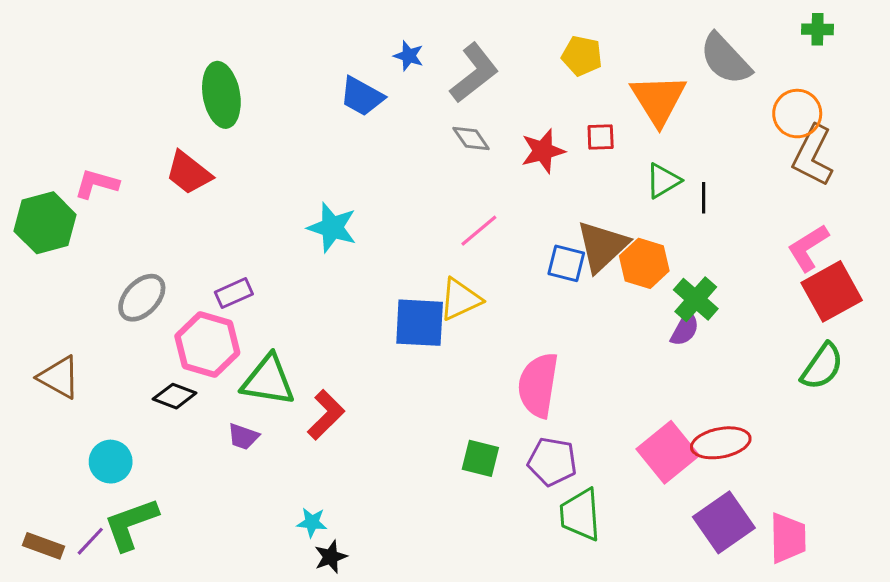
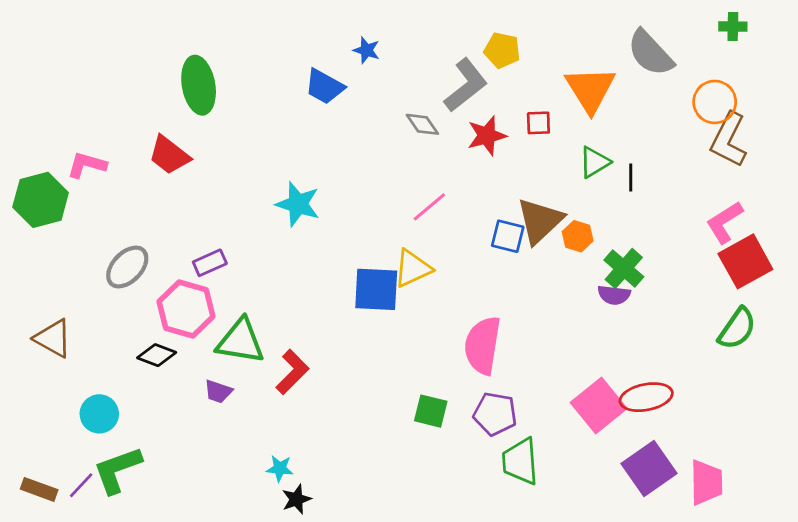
yellow pentagon: (582, 56) -> (502, 50), moved
gray L-shape: (474, 73) -> (466, 85), moved
orange hexagon: (644, 263) -> (578, 236), size x0.7
purple semicircle: (685, 329) -> (614, 295), turned 68

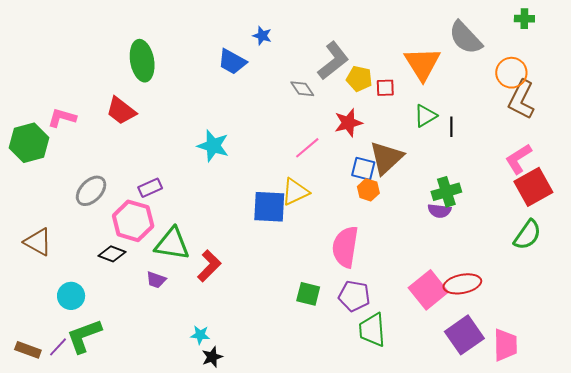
yellow pentagon: (502, 50) -> (359, 79), moved
red star: (487, 136) -> (348, 123), moved
orange hexagon: (578, 236) -> (368, 190), moved
green cross: (624, 268) -> (446, 192), turned 32

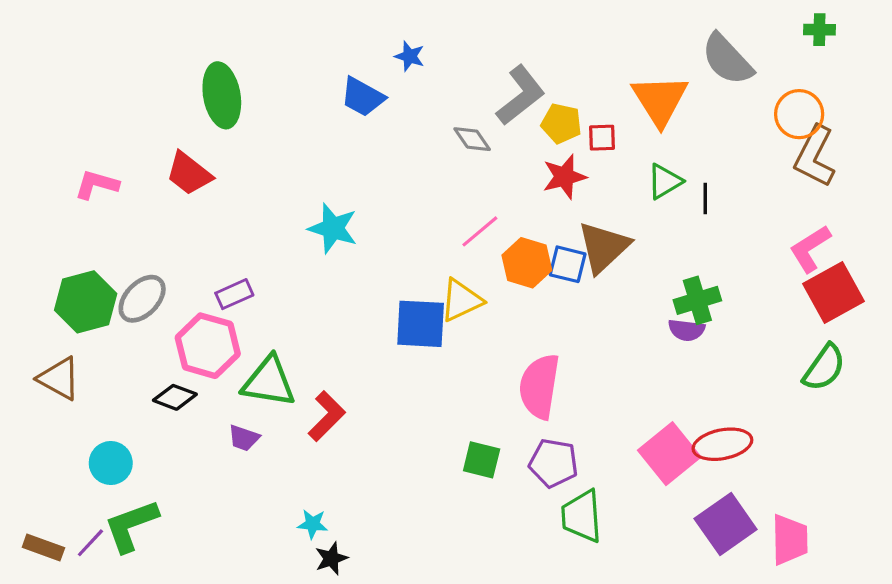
red star: (348, 123) -> (564, 177), moved
green hexagon: (29, 143) -> (86, 302), moved
orange hexagon: (368, 190) -> (527, 263), moved, size x1.4

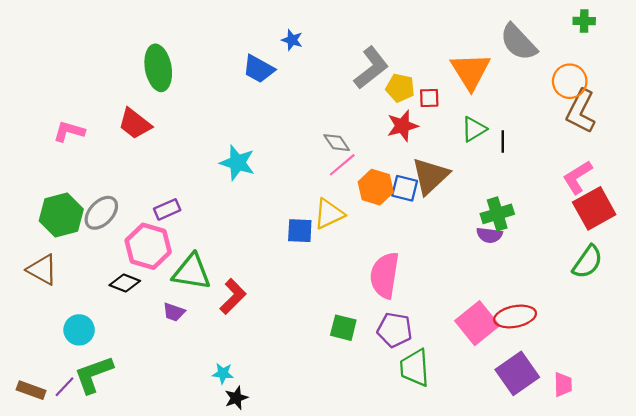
gray diamond: (472, 139) -> (337, 143), moved
blue square: (421, 324) -> (300, 231), size x0.7
pink trapezoid: (790, 540) -> (563, 385), size x0.7

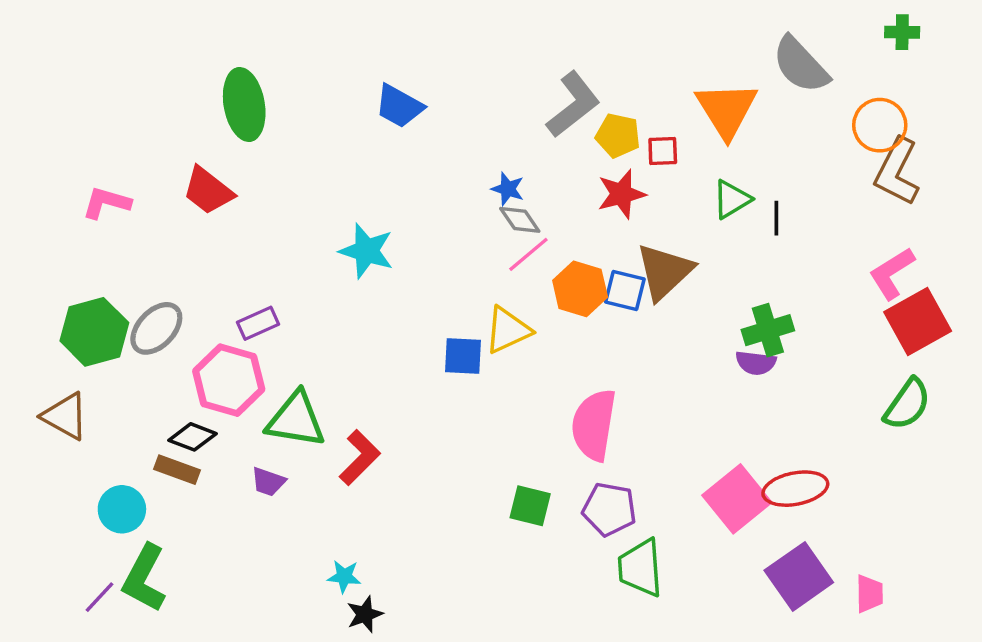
blue star: (292, 40) -> (508, 189), moved
green L-shape: (94, 374) -> (144, 578), turned -42
brown rectangle: (31, 390) -> (177, 470), moved

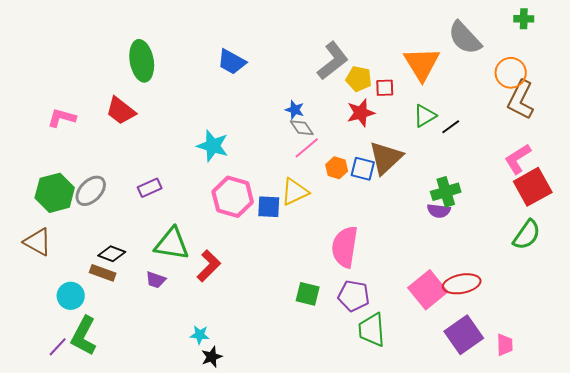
black line: (776, 218) -> (451, 127), turned 54
orange hexagon: (580, 289) -> (337, 168), size x0.7
pink hexagon: (229, 380) -> (233, 197), moved

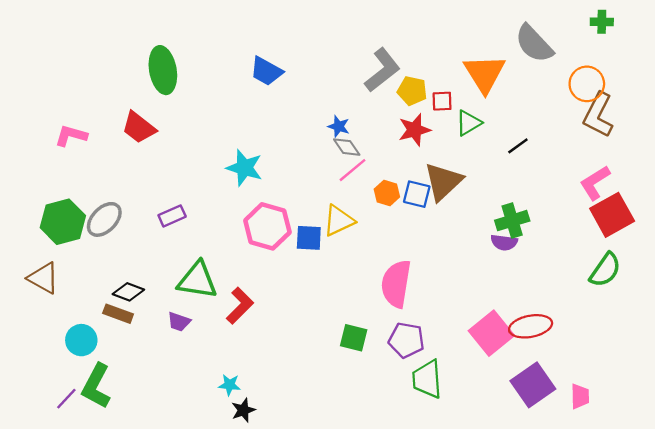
green triangle: (425, 116) -> (468, 123), moved

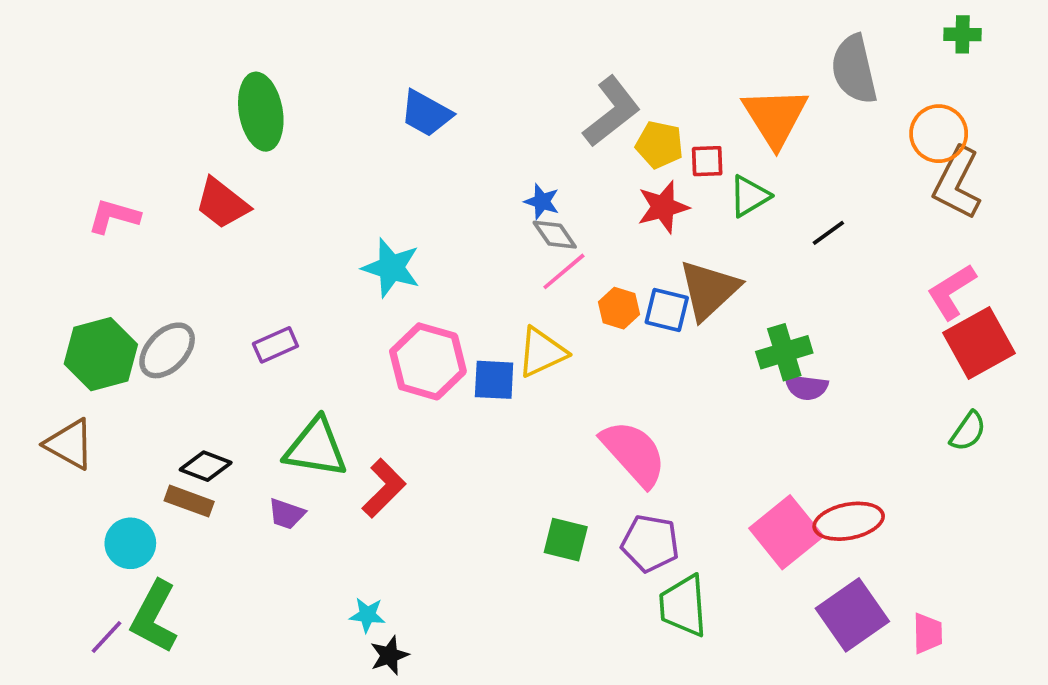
gray semicircle: (534, 44) -> (854, 69), turned 30
green cross: (512, 221) -> (784, 352), moved
green semicircle: (605, 270) -> (968, 431), size x0.7
pink semicircle: (396, 284) -> (634, 453), turned 129

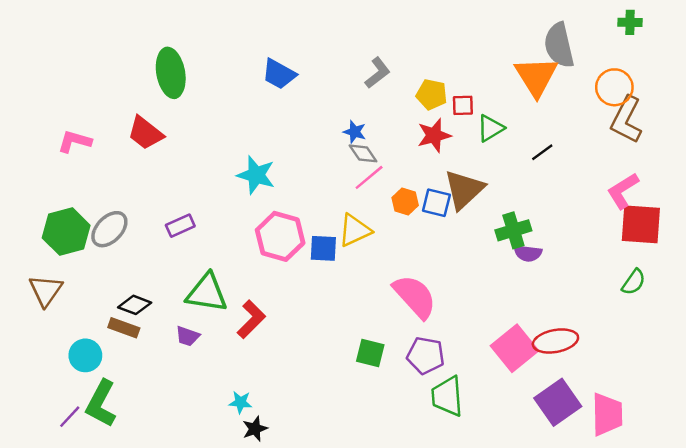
gray L-shape: (612, 112) -> (378, 73), moved, size x0.7
orange triangle: (775, 117) -> (536, 76), moved
red square: (979, 343) -> (641, 224), turned 33
brown triangle: (70, 444) -> (46, 290), turned 36
pink trapezoid: (928, 633) -> (607, 414), size x1.6

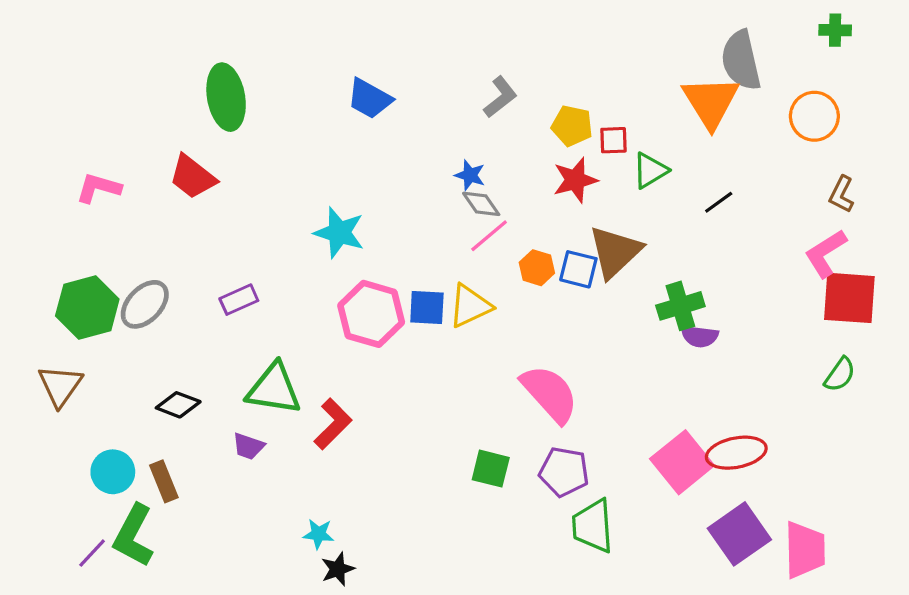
brown L-shape: (626, 120) -> (841, 194), moved, size x0.6
blue square: (323, 248) -> (427, 308), moved
brown rectangle: (124, 328) -> (164, 481), moved, turned 48

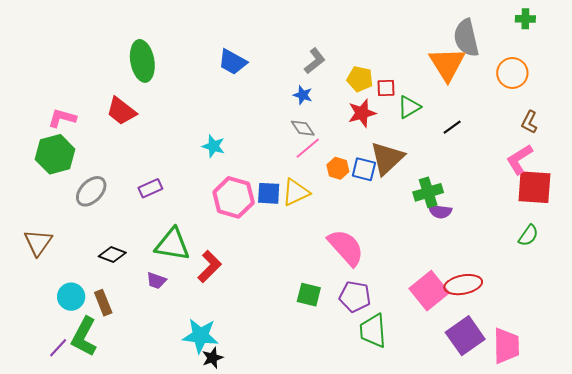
blue star: (470, 175) -> (303, 95), moved
cyan star: (339, 233) -> (214, 146), size x0.7
green hexagon: (87, 308) -> (55, 154), moved
cyan star: (319, 534) -> (200, 336), size x1.8

